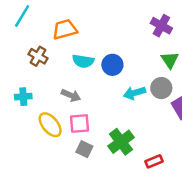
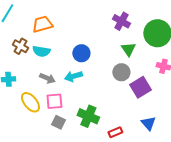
cyan semicircle: (83, 61) -> (41, 51), moved
cyan arrow: (134, 93) -> (73, 76), moved
green cross: (121, 142) -> (88, 116), turned -30

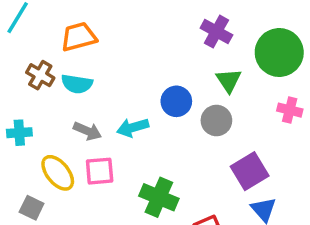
blue circle: (81, 53) -> (176, 101), moved
purple square: (140, 87) -> (250, 171), moved
gray square: (58, 122) -> (32, 208), moved

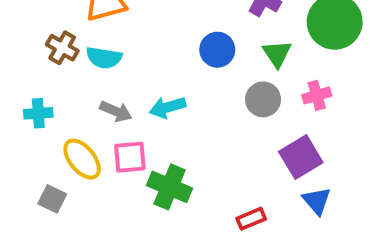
blue circle: (176, 101) -> (217, 50), moved
pink cross: (290, 110) -> (317, 95), moved, turned -30
green cross: (159, 197) -> (170, 187), moved

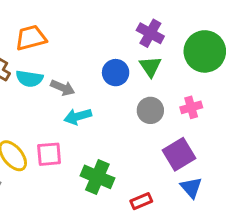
green triangle: (277, 54) -> (150, 67), moved
gray arrow: (116, 111) -> (63, 88), moved
green cross: (170, 187) -> (97, 177), moved

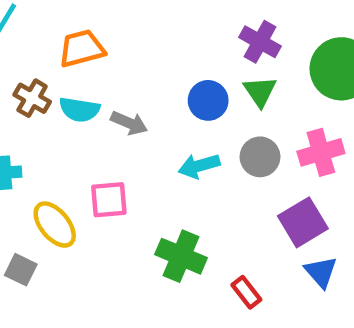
pink cross: (191, 107) -> (321, 152), size x1.4
cyan arrow: (78, 116) -> (199, 166), moved
pink square: (49, 154) -> (109, 200), moved
red rectangle: (141, 201) -> (246, 292), turned 75

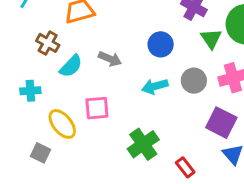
green triangle: (260, 91) -> (211, 39), moved
cyan semicircle: (79, 109) -> (71, 66), moved, turned -55
purple square: (303, 222) -> (221, 123), turned -32
green cross: (181, 256) -> (143, 144), turned 32

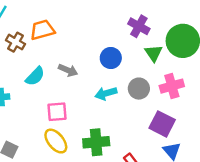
brown cross: (48, 43) -> (16, 42), moved
yellow ellipse: (62, 124) -> (56, 141), moved
green cross: (143, 144) -> (96, 142), turned 30

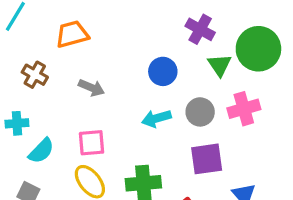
brown cross: (16, 42) -> (35, 75), moved
gray arrow: (68, 70) -> (92, 88), moved
cyan semicircle: (35, 76) -> (41, 151), moved
purple square: (162, 124) -> (207, 159), moved, turned -35

